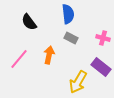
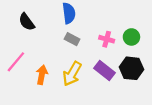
orange arrow: (49, 55) -> (42, 75), moved
yellow arrow: (78, 82) -> (72, 74), moved

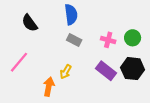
yellow arrow: (72, 74) -> (66, 72), moved, size x0.6
orange arrow: (42, 75) -> (49, 87), moved

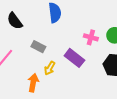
gray rectangle: (74, 40) -> (38, 47), moved
purple rectangle: (106, 71) -> (74, 58), moved

